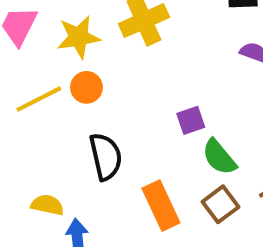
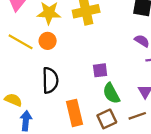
yellow line: (39, 99) -> (21, 42), turned 45

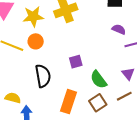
purple square: (100, 70) -> (76, 62), moved
orange rectangle: (74, 113) -> (69, 102), turned 40

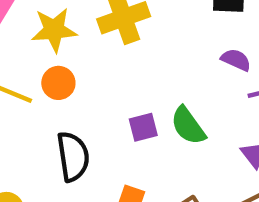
green semicircle: (99, 80) -> (188, 126), moved

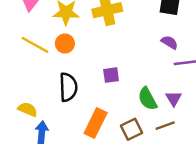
green semicircle: (188, 126) -> (147, 99), moved

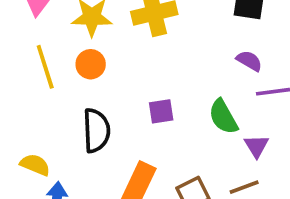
yellow line: (35, 45) -> (45, 67), turned 44
green semicircle: (147, 99) -> (223, 117), moved

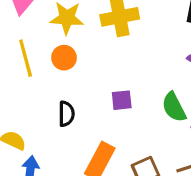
black semicircle: (96, 130) -> (66, 114), size x0.7

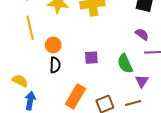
orange circle: (64, 58) -> (53, 45), moved

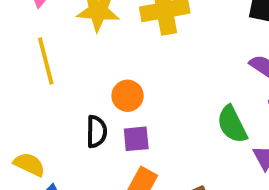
orange circle: (53, 45) -> (128, 96), moved
purple square: (91, 58) -> (136, 139), moved

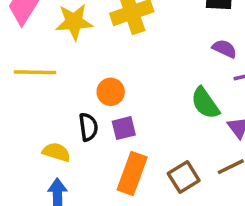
yellow line: (46, 61) -> (35, 72), turned -66
yellow semicircle: (29, 164) -> (56, 152), moved

